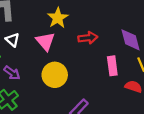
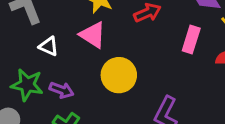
pink rectangle: (112, 66) -> (191, 39), turned 42

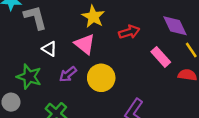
pink rectangle: (191, 39) -> (161, 57), turned -66
purple arrow: (62, 90) -> (68, 74), moved, turned 114

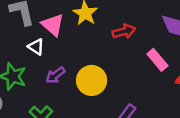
pink triangle: (85, 44) -> (53, 25), moved

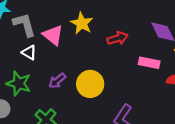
white triangle: (36, 47) -> (29, 53), moved
pink rectangle: (157, 60) -> (149, 63), turned -36

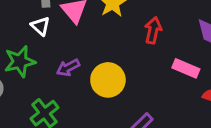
red arrow: (118, 38) -> (153, 30), turned -72
green star: (19, 83) -> (20, 61), turned 30

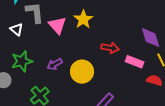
white triangle: (40, 26) -> (17, 29), moved
red arrow: (153, 30) -> (110, 48), moved, turned 90

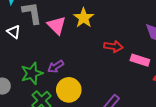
green star: (22, 61) -> (32, 73), moved
yellow circle: (82, 72) -> (69, 90), moved

